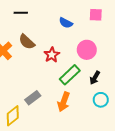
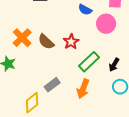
brown semicircle: (27, 42) -> (46, 42), moved
pink circle: (87, 50) -> (106, 24), moved

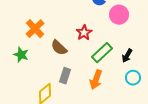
brown semicircle: (46, 42) -> (59, 48), moved
gray rectangle: (52, 85) -> (65, 76), turned -35

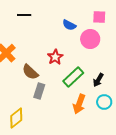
gray rectangle: (65, 76) -> (39, 91), moved
orange arrow: (96, 80) -> (79, 104), moved

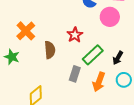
brown semicircle: (30, 72) -> (50, 50), turned -138
gray rectangle: (39, 91) -> (75, 74), moved

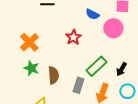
red star: (75, 35) -> (73, 37), moved
brown semicircle: (50, 50) -> (53, 75), moved
green star: (12, 57) -> (31, 68), moved

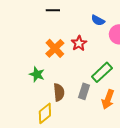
orange cross: (29, 42) -> (55, 48), moved
brown semicircle: (53, 75) -> (59, 92), moved

